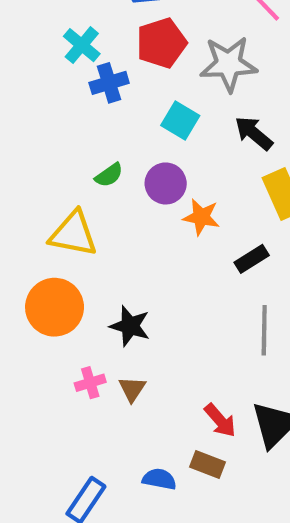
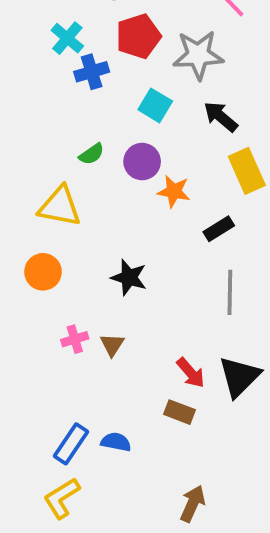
orange circle: (55, 307) -> (43, 272), size x0.7
black star: (130, 326) -> (129, 277), moved
blue semicircle: (159, 479) -> (116, 442), moved

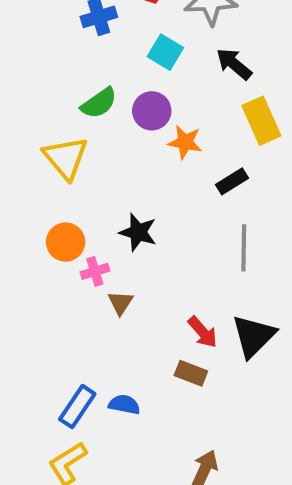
green semicircle: (92, 154) -> (99, 103), size x1.4
yellow triangle: (60, 206) -> (66, 158), turned 39
orange circle: (43, 272) -> (66, 242), moved
pink cross: (75, 339) -> (95, 271), moved

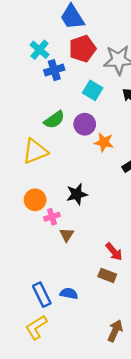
yellow triangle: (66, 158) -> (35, 151), turned 48
black star: (138, 232) -> (77, 194), turned -30
blue rectangle: (77, 407) -> (42, 295), turned -60

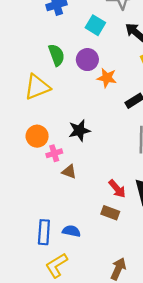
green semicircle: (54, 120) -> (57, 55), turned -75
brown triangle: (67, 235) -> (69, 172), turned -42
blue rectangle: (42, 295) -> (44, 232), turned 30
yellow L-shape: (36, 327) -> (57, 265), moved

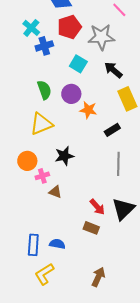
yellow triangle: (37, 87) -> (41, 124), moved

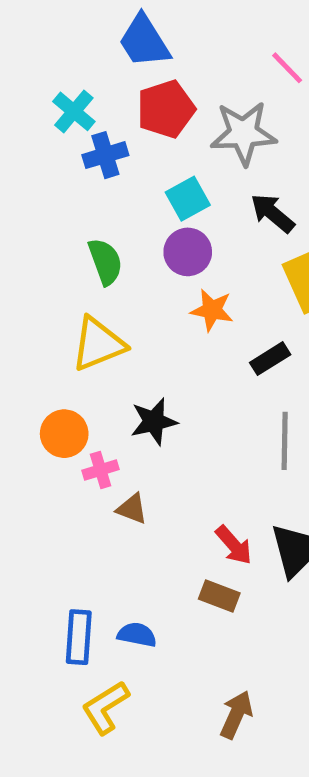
cyan square: (78, 64) -> (188, 199), turned 30
purple circle: (71, 94) -> (188, 252), moved

